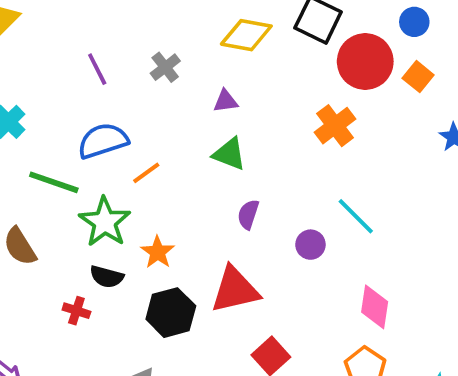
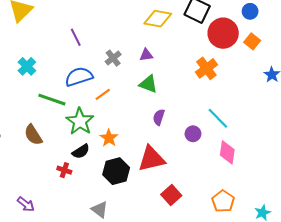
gray cross: (165, 67) -> (113, 58), moved
black semicircle: (107, 277) -> (81, 151), turned -48
pink diamond: (375, 307) -> (227, 152), moved

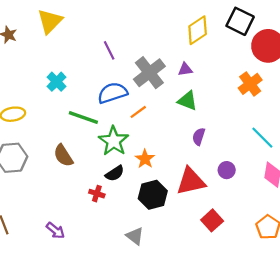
yellow diamond: (158, 19) -> (198, 30), turned -44
gray cross: (113, 58) -> (149, 73), size x1.8
purple circle: (193, 134) -> (227, 170), moved

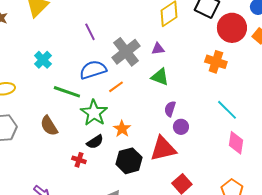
orange cross: (250, 84) -> (216, 62), turned -35
purple circle: (227, 170) -> (181, 127), moved

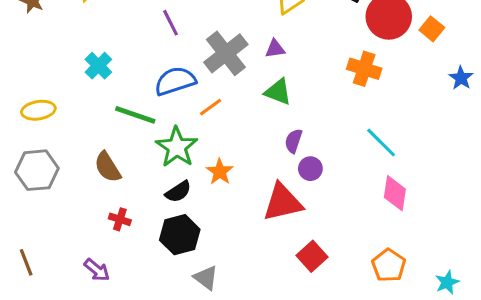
red cross: (79, 160) -> (120, 219), moved
black hexagon: (129, 161) -> (180, 235), moved

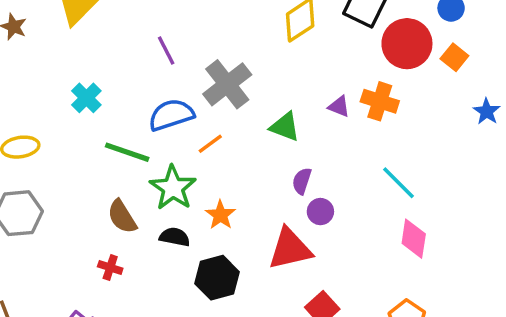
purple triangle: (275, 49) -> (339, 106), moved, turned 30
brown semicircle: (108, 167) -> (122, 217), moved
black semicircle: (178, 192) -> (175, 237), turned -136
black hexagon: (180, 235) -> (217, 278), moved

